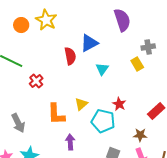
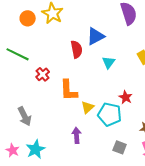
yellow triangle: (81, 104) -> (88, 107), moved
orange L-shape: (56, 114) -> (69, 90), moved

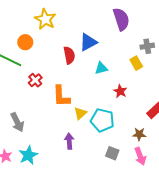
orange circle: (28, 18) -> (25, 42), moved
cyan triangle: (109, 62) -> (101, 68), turned 40
red star: (126, 97) -> (120, 91), moved

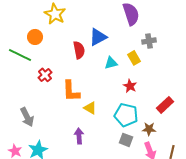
gray cross: (147, 46) -> (149, 41), moved
yellow rectangle: (136, 63) -> (134, 58), moved
yellow triangle: (80, 113) -> (90, 108), turned -48
cyan pentagon: (102, 120) -> (126, 115), moved
gray square: (112, 153) -> (126, 140), moved

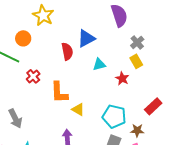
gray cross: (149, 41) -> (137, 42), turned -32
yellow rectangle: (134, 58) -> (136, 61), moved
red star: (130, 86) -> (122, 78), moved

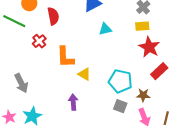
red semicircle: (67, 51) -> (53, 16), moved
yellow rectangle: (136, 61) -> (142, 26), turned -64
red star: (122, 78) -> (149, 47), moved, size x1.5

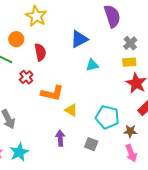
orange L-shape: (65, 57) -> (52, 93), turned -75
gray square: (120, 106) -> (91, 144), moved

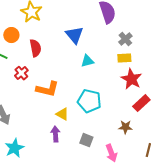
blue triangle: (79, 39) -> (74, 35), turned -42
yellow triangle: (71, 110) -> (62, 114), moved
cyan pentagon: (107, 117) -> (89, 101), moved
pink arrow: (131, 153) -> (111, 153), moved

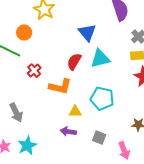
red semicircle: (35, 48) -> (74, 62), moved, turned -138
cyan triangle: (87, 61) -> (100, 59), size x1.5
yellow triangle: (62, 114) -> (75, 112), turned -32
purple arrow: (55, 134) -> (68, 132), turned -77

